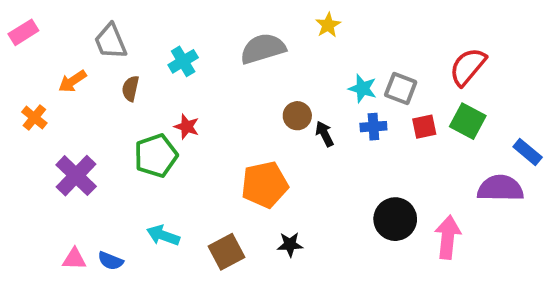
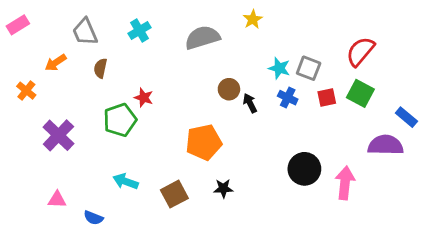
cyan cross: (183, 61) -> (140, 31), moved
blue cross: (373, 127) -> (288, 98), turned 30
blue semicircle: (111, 261) -> (93, 218), moved

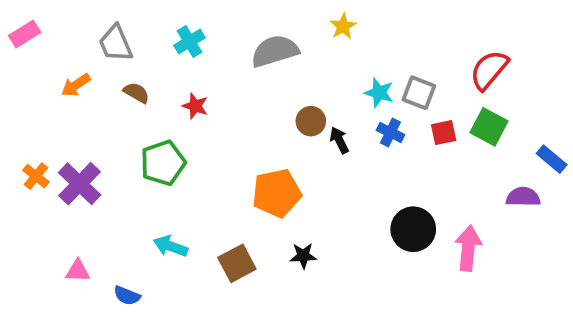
brown semicircle: (100, 68) -> (136, 93), turned 108
orange cross: (26, 91) -> (36, 176), moved
red star: (144, 98) -> (195, 106), moved
purple semicircle: (385, 145) -> (523, 197), size x0.7

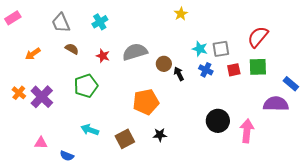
gray semicircle: (275, 51) -> (135, 52), moved
orange arrow: (76, 85) -> (33, 54), moved
gray square: (419, 93) -> (221, 49), turned -30
green square: (489, 127) -> (258, 67), turned -30
purple semicircle: (523, 197) -> (276, 104), size x1.4

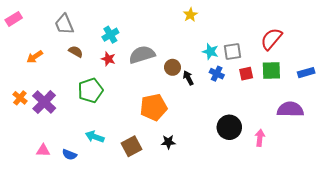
cyan cross: (100, 22) -> (110, 35), moved
blue rectangle: (291, 84) -> (306, 73), moved, turned -56
pink arrow: (247, 131) -> (260, 138), size x0.7
blue semicircle: (67, 156) -> (69, 155), moved

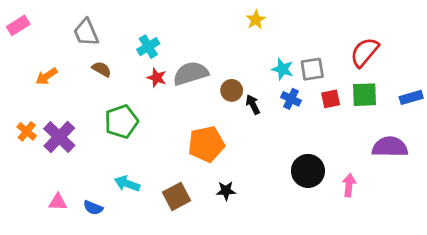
red star: (108, 59) -> (157, 78), moved

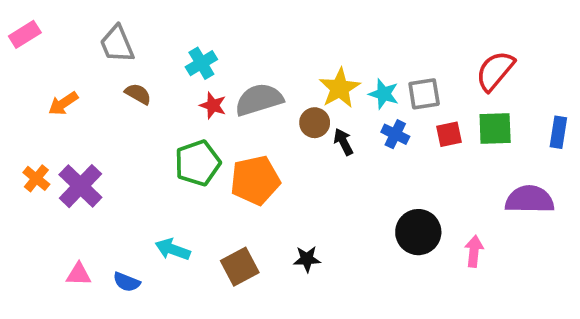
yellow star: (256, 20) -> (340, 88), moved, size x1.5
blue rectangle: (411, 97) -> (558, 132), turned -65
green pentagon: (121, 121) -> (198, 163), moved
orange pentagon: (206, 144) -> (255, 180), moved

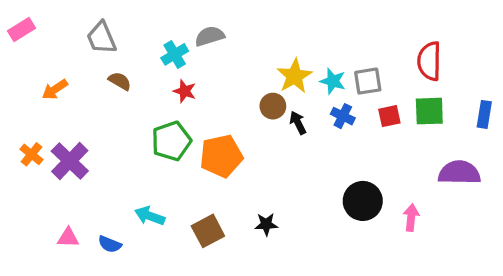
red semicircle: (495, 71) -> (429, 61), turned -39
gray semicircle: (259, 100) -> (210, 36), moved, size x0.7

